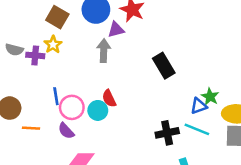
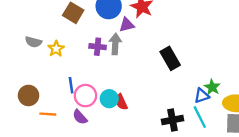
yellow star: (53, 45) -> (56, 49), moved
purple cross: (35, 55) -> (98, 47), moved
red semicircle: (109, 98) -> (121, 102), moved
cyan line: (197, 129) -> (200, 117), turned 40

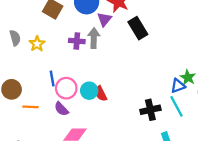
purple triangle: (127, 25) -> (104, 19), turned -35
gray semicircle: (33, 42) -> (15, 38), turned -119
black rectangle: (170, 58) -> (138, 28), moved

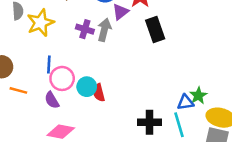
yellow star: (37, 44) -> (40, 23), size x1.5

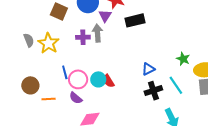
black rectangle: (155, 29) -> (135, 20), turned -66
blue triangle: (185, 102) -> (148, 69), moved

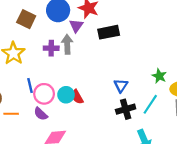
blue triangle: (148, 69) -> (121, 86), turned -32
cyan line: (176, 85) -> (150, 104), turned 66

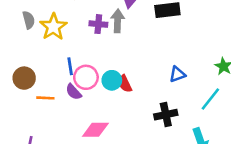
blue triangle: (121, 86) -> (177, 74), turned 32
black cross: (126, 109) -> (166, 115), moved
purple semicircle: (41, 114) -> (74, 92), moved

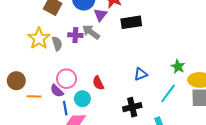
gray semicircle: (29, 20) -> (57, 44), moved
gray arrow: (118, 21) -> (91, 32), turned -54
blue line: (70, 66) -> (65, 108), moved
cyan circle: (112, 80) -> (82, 99), moved

